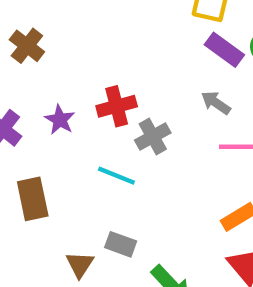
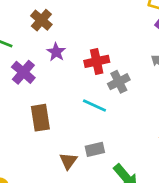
purple star: (60, 120) -> (56, 52), moved
gray rectangle: (121, 244) -> (95, 149), turned -36

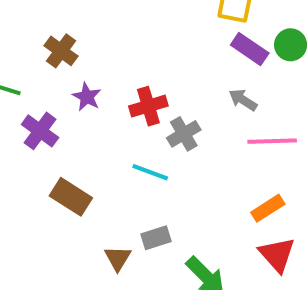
brown rectangle: (40, 118) -> (71, 197), turned -44

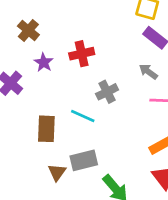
red cross: (148, 106) -> (82, 54), moved
brown rectangle: (71, 197) -> (46, 129), moved, turned 56
gray rectangle: (156, 238) -> (84, 160), size x1.4

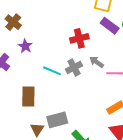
red cross: (82, 54) -> (79, 38), moved
gray arrow: (148, 72) -> (97, 62), moved
cyan line: (83, 116) -> (52, 71), moved

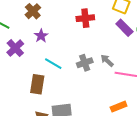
red cross: (79, 38) -> (85, 18), moved
cyan line: (52, 71) -> (53, 64), moved

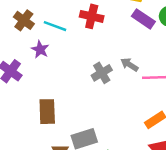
red cross: (85, 18) -> (92, 16), turned 30
cyan line: (53, 64) -> (55, 26), moved

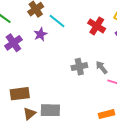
red cross: (92, 16) -> (97, 26), moved
brown rectangle: (47, 112) -> (20, 94), moved, turned 66

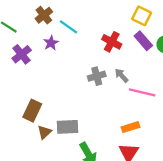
red cross: (97, 26) -> (112, 42), moved
brown rectangle: (20, 94) -> (32, 111), turned -54

